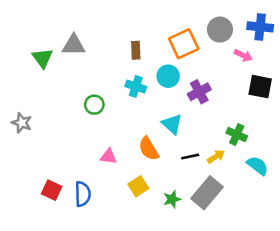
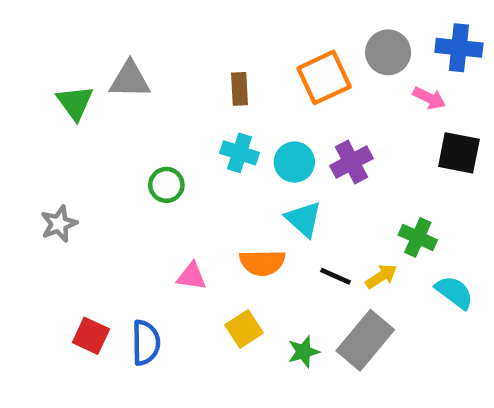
cyan circle: (168, 76) -> (294, 162), moved
gray star: (22, 123) -> (59, 224), moved, turned 30
orange semicircle: (149, 149) -> (262, 263), turned -60
black line: (190, 156) -> (335, 276), turned 36

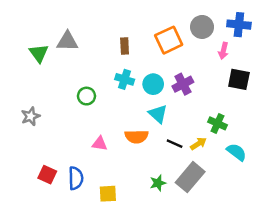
pink arrow: (429, 98) -> (223, 51), turned 77
yellow square: (244, 329) -> (108, 194), moved, turned 30

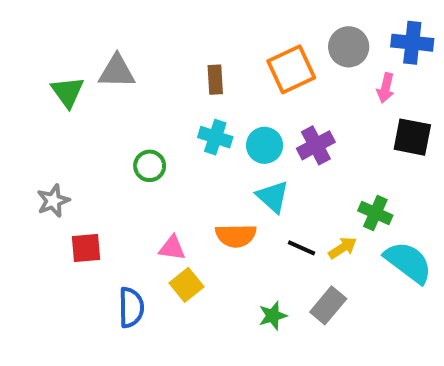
cyan semicircle: (237, 152) -> (408, 262), size x1.4
red square: (47, 175) -> (86, 248), moved, turned -30
gray rectangle: (190, 177) -> (328, 305), size x0.7
yellow square: (108, 194) -> (187, 285), moved, turned -36

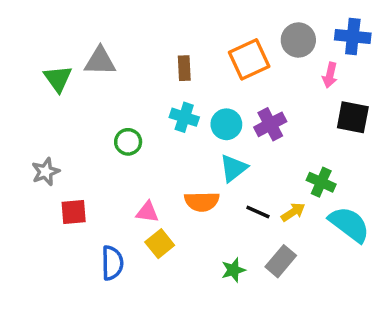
cyan triangle: (273, 197) -> (233, 168), turned 40

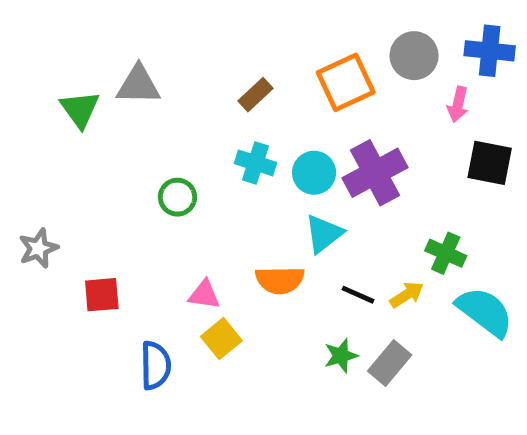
brown rectangle: (184, 68) -> (255, 95), turned 50
purple cross: (270, 124) -> (375, 173), size x1.4
gray star: (46, 172) -> (38, 248), moved
green star: (233, 270) -> (341, 356), moved

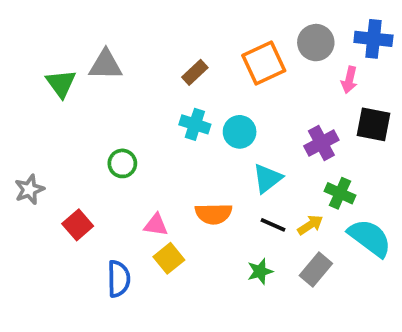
purple cross: (375, 173) -> (321, 143), moved, size x0.7
green circle: (177, 197) -> (122, 163), moved
cyan triangle: (324, 234) -> (267, 178), moved
red square: (102, 295) -> (78, 225), turned -36
gray rectangle: (390, 363) -> (316, 270), moved

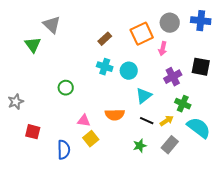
gray triangle: (106, 65) -> (52, 25), moved, turned 42
pink arrow: (349, 80) -> (163, 49), moved
red square: (78, 225) -> (33, 132), moved, turned -35

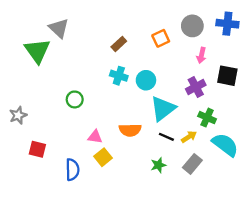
orange square: (142, 34) -> (161, 38), size x0.7
green triangle: (33, 45) -> (37, 51), size x1.4
pink arrow: (163, 49) -> (201, 55), moved
cyan triangle: (144, 96) -> (163, 109), size x1.4

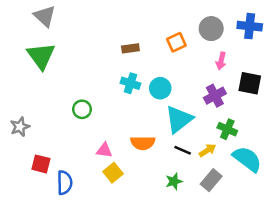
gray triangle: (59, 28) -> (45, 16), moved
brown rectangle: (119, 44) -> (130, 48), turned 35
blue semicircle: (72, 170) -> (65, 183), moved

